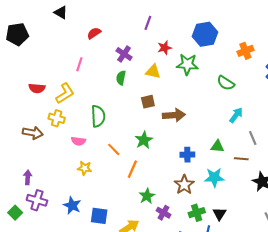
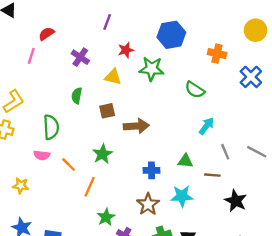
orange cross: (245, 51) -> (217, 54), turned 35
pink line: (79, 64) -> (31, 56), moved
green semicircle: (121, 78) -> (77, 96), moved
pink semicircle: (78, 141) -> (42, 155), moved
yellow star: (85, 168) -> (21, 186), moved

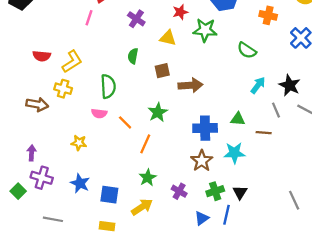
blue cross: (152, 170) -> (205, 128), size x1.5
black star: (236, 201) -> (290, 85), moved
green star: (106, 217) -> (148, 178), moved

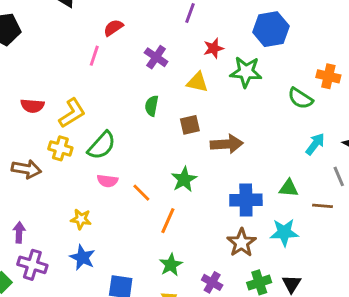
orange cross: (268, 15) -> (328, 76), moved
green semicircle: (108, 86) -> (102, 145), moved, turned 45
blue star: (80, 183) -> (82, 257), moved

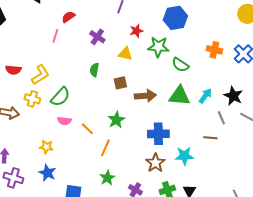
green semicircle: (300, 98) -> (180, 65), moved
green triangle: (289, 188) -> (179, 96), moved, size x1.6

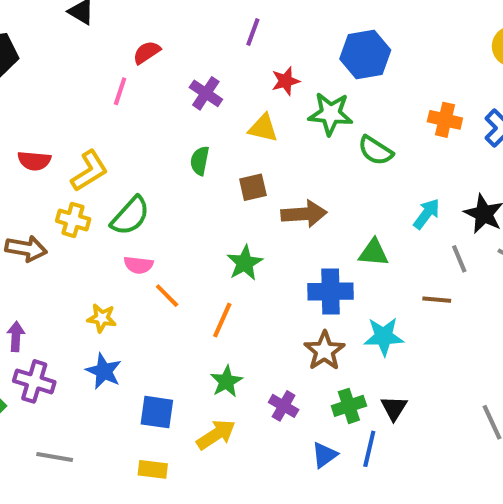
green triangle: (179, 96) -> (373, 253), moved, size x0.7
orange line: (87, 129) -> (167, 296), moved

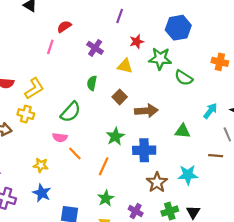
brown square: (253, 187) -> (120, 97), turned -32
green semicircle: (130, 216) -> (71, 112), moved
blue cross: (331, 291) -> (144, 150), moved

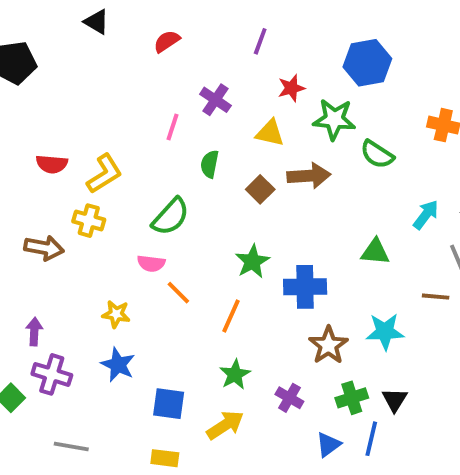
red semicircle: (64, 27) -> (167, 41), moved
pink line: (50, 47) -> (173, 127), moved
brown arrow: (146, 111) -> (309, 176), moved

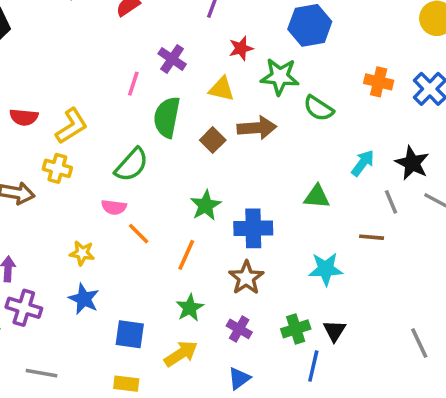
green semicircle: (210, 164) -> (167, 117), size x1.6
brown star: (328, 345) -> (246, 278), moved
blue triangle: (328, 445) -> (239, 378), moved

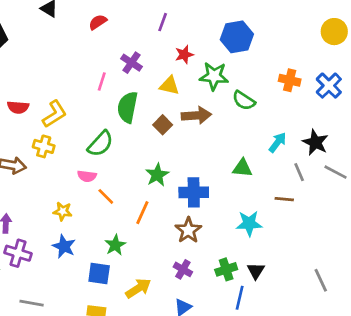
green star: (190, 308) -> (115, 245), moved

